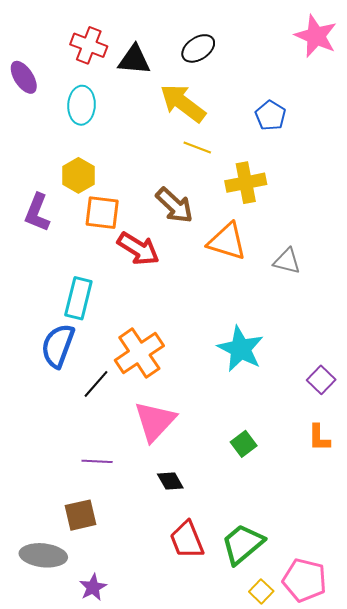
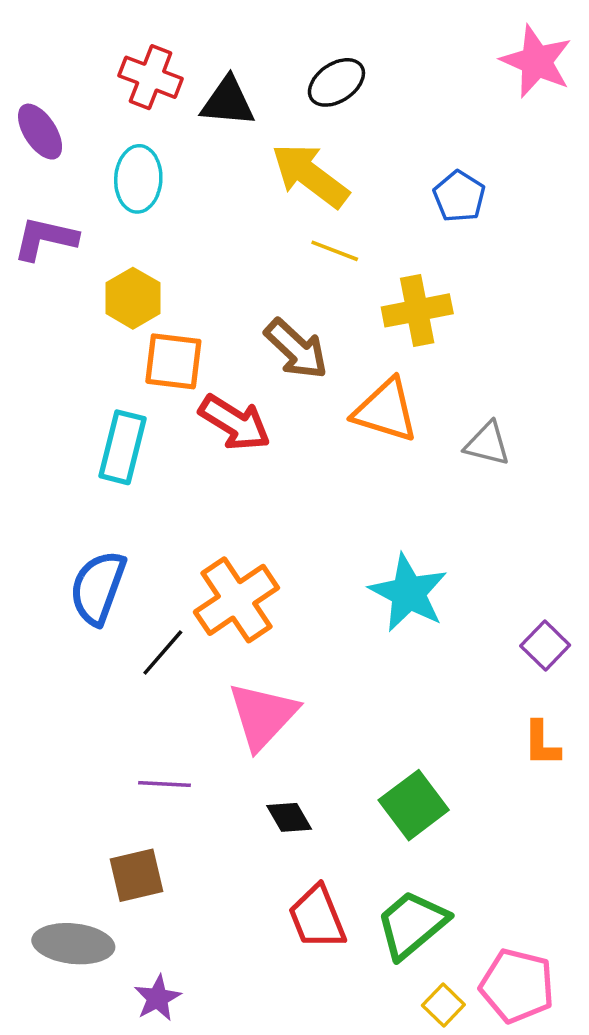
purple L-shape: (37, 213) -> (45, 239), moved, turned 81
cyan rectangle: (78, 298) -> (122, 447), moved
green square: (244, 444) -> (414, 805), moved, size x1.5

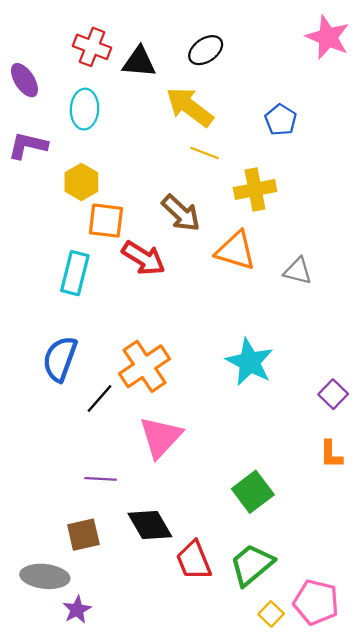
black diamond: (289, 817) -> (150, 525), moved, size x1.6
purple star: (158, 998) -> (77, 610), moved

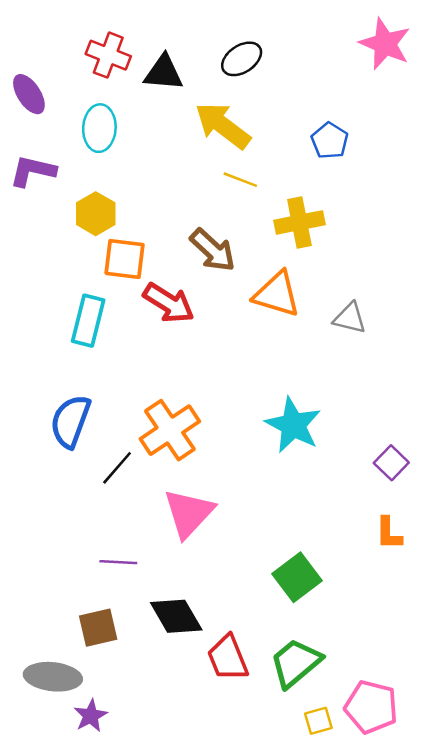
yellow square: (271, 614) -> (318, 721), turned 30

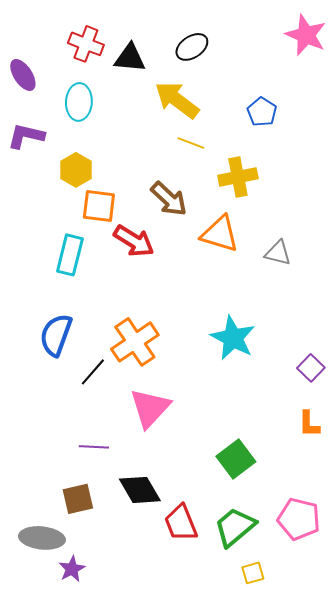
pink pentagon: (371, 707) -> (299, 519), moved

